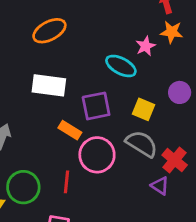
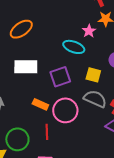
orange rectangle: (70, 130) -> (40, 104), moved

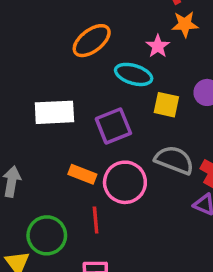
orange ellipse: (21, 29) -> (92, 41), moved
yellow square: (93, 75) -> (166, 105), moved

